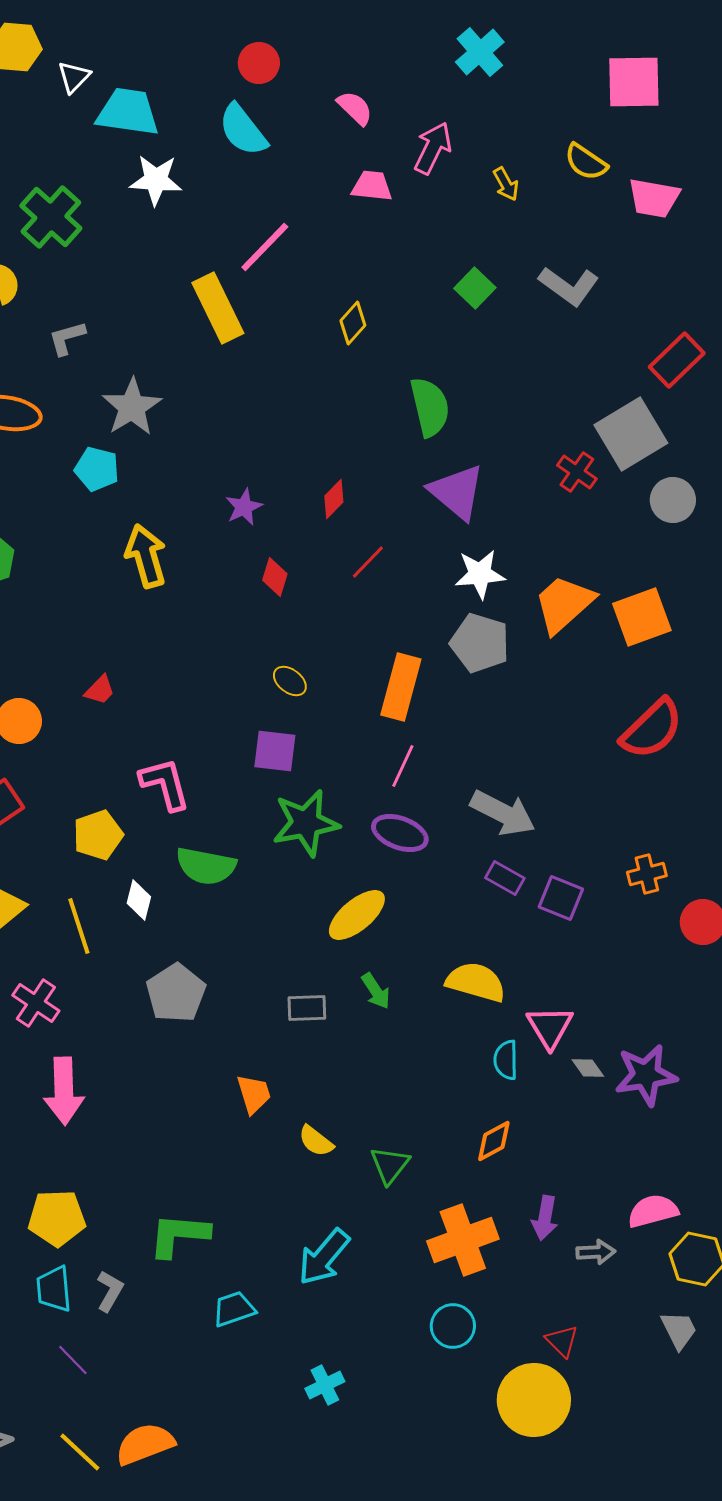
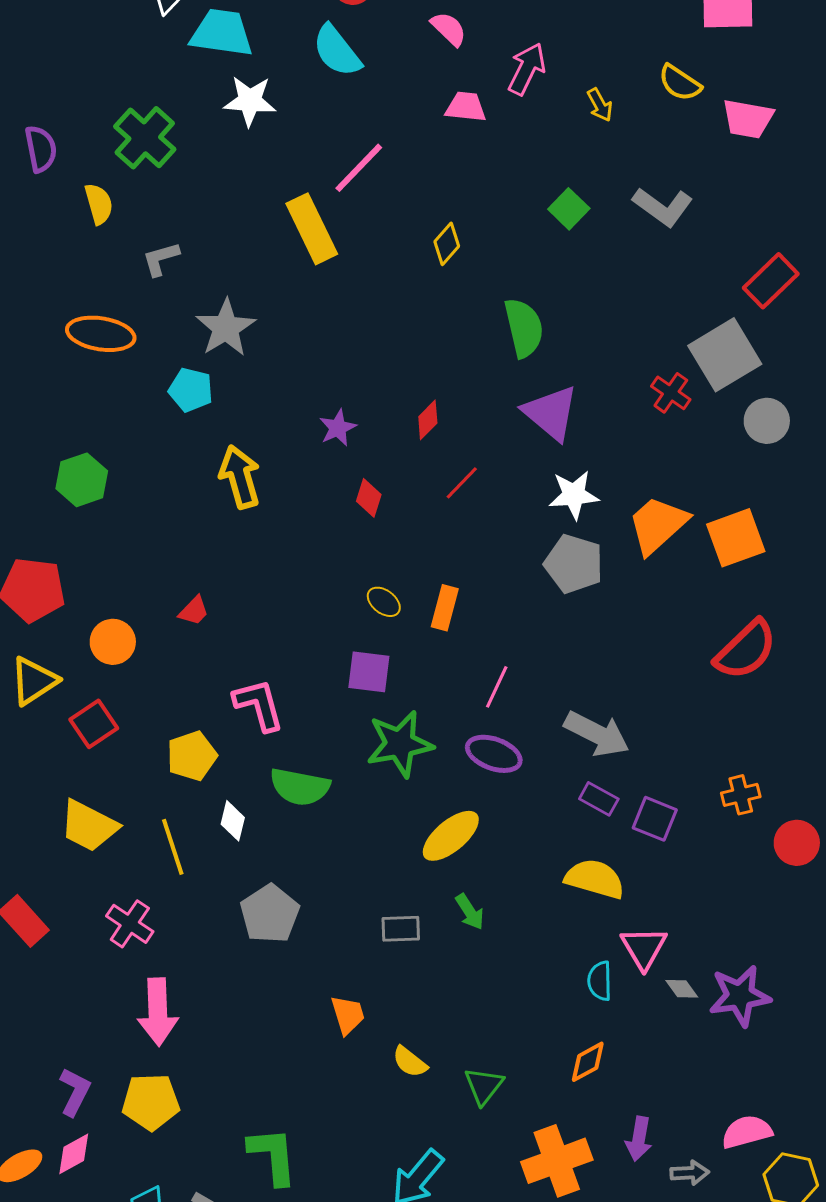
orange rectangle: (401, 687) -> (445, 608), moved, size x0.7
yellow semicircle: (476, 982) -> (595, 879), moved
yellow pentagon: (57, 1218) -> (151, 1102), moved
green L-shape: (179, 1235) -> (273, 1156), turned 80

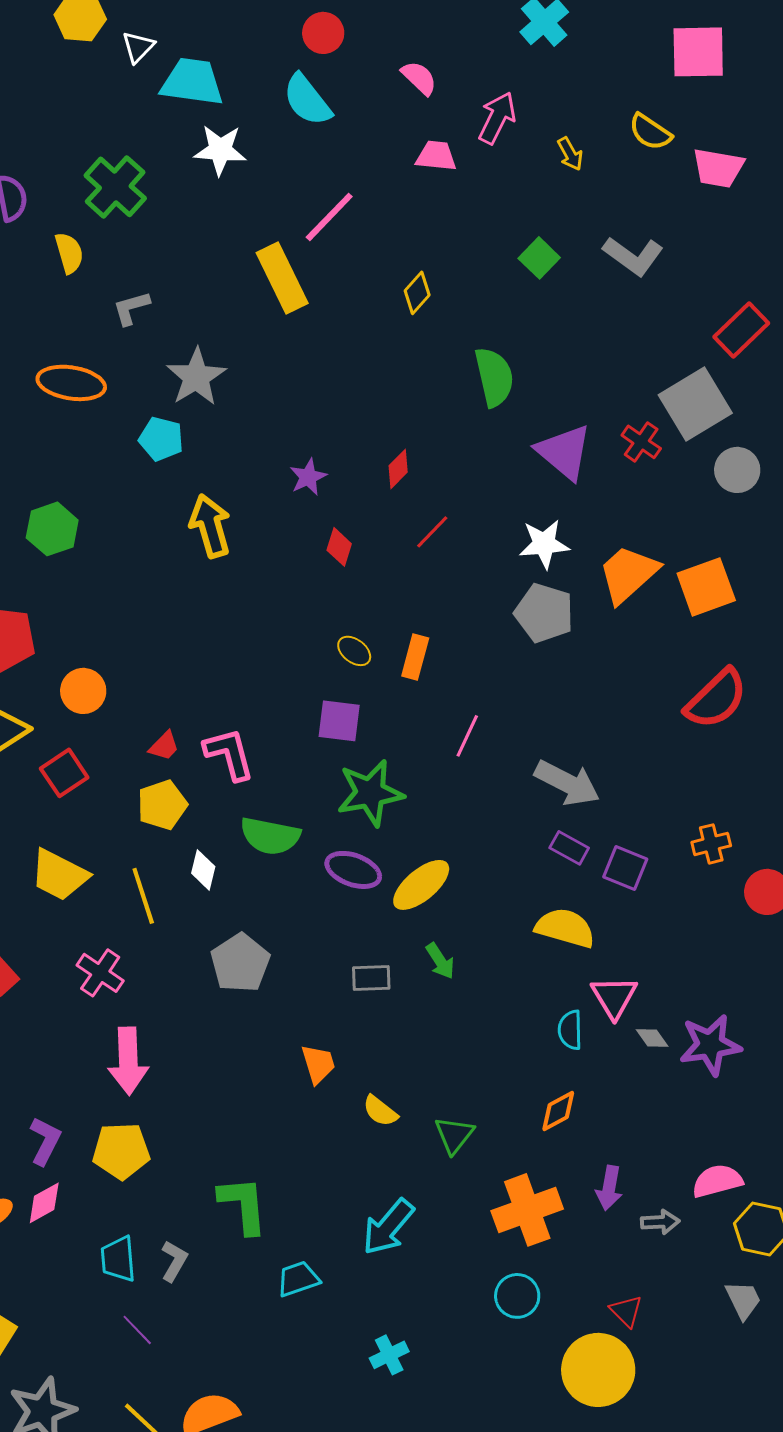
purple triangle: (551, 413) -> (564, 452), moved
red trapezoid: (194, 611) -> (164, 746), moved
purple ellipse: (494, 754) -> (353, 870), moved

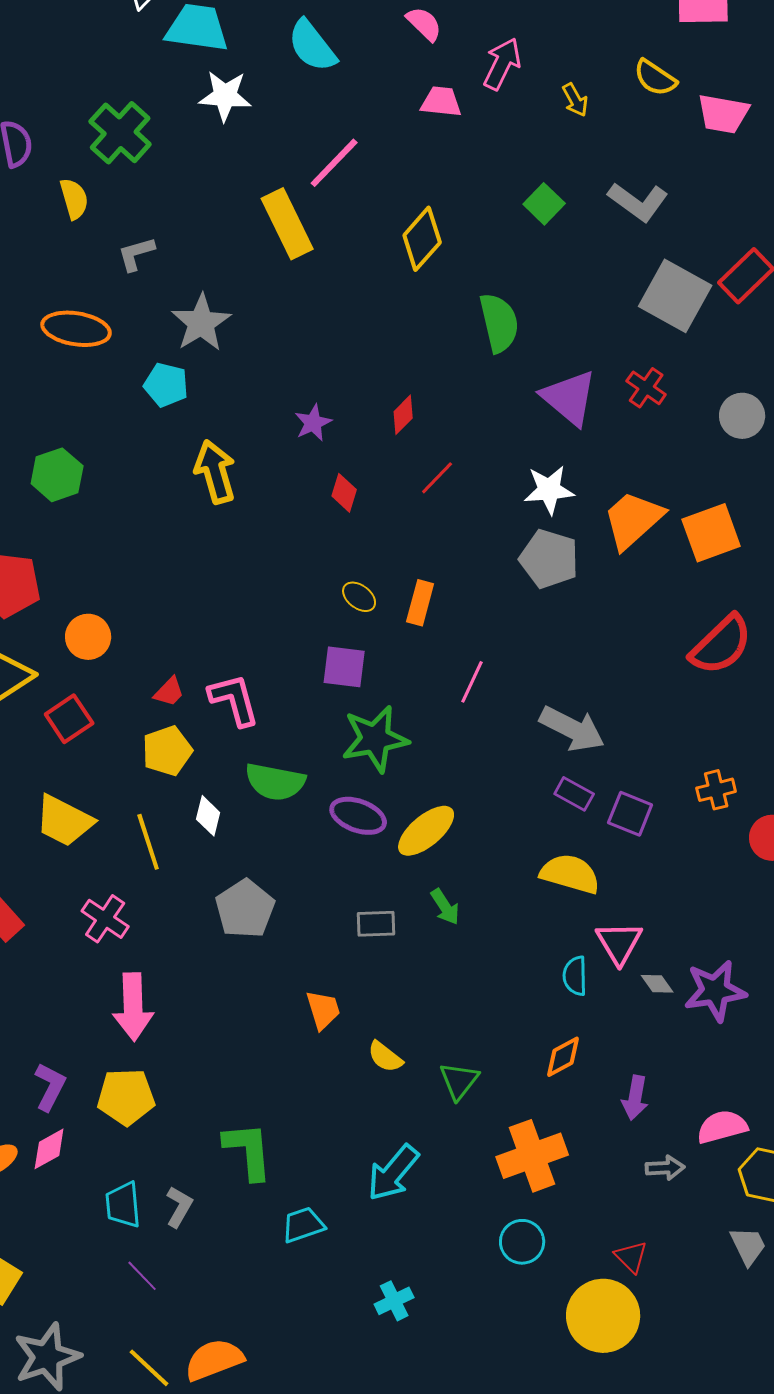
yellow diamond: (417, 293) -> (422, 239), size x1.5
gray square: (695, 404) -> (675, 296), moved, turned -30
purple arrow: (609, 1188) -> (635, 1098), moved

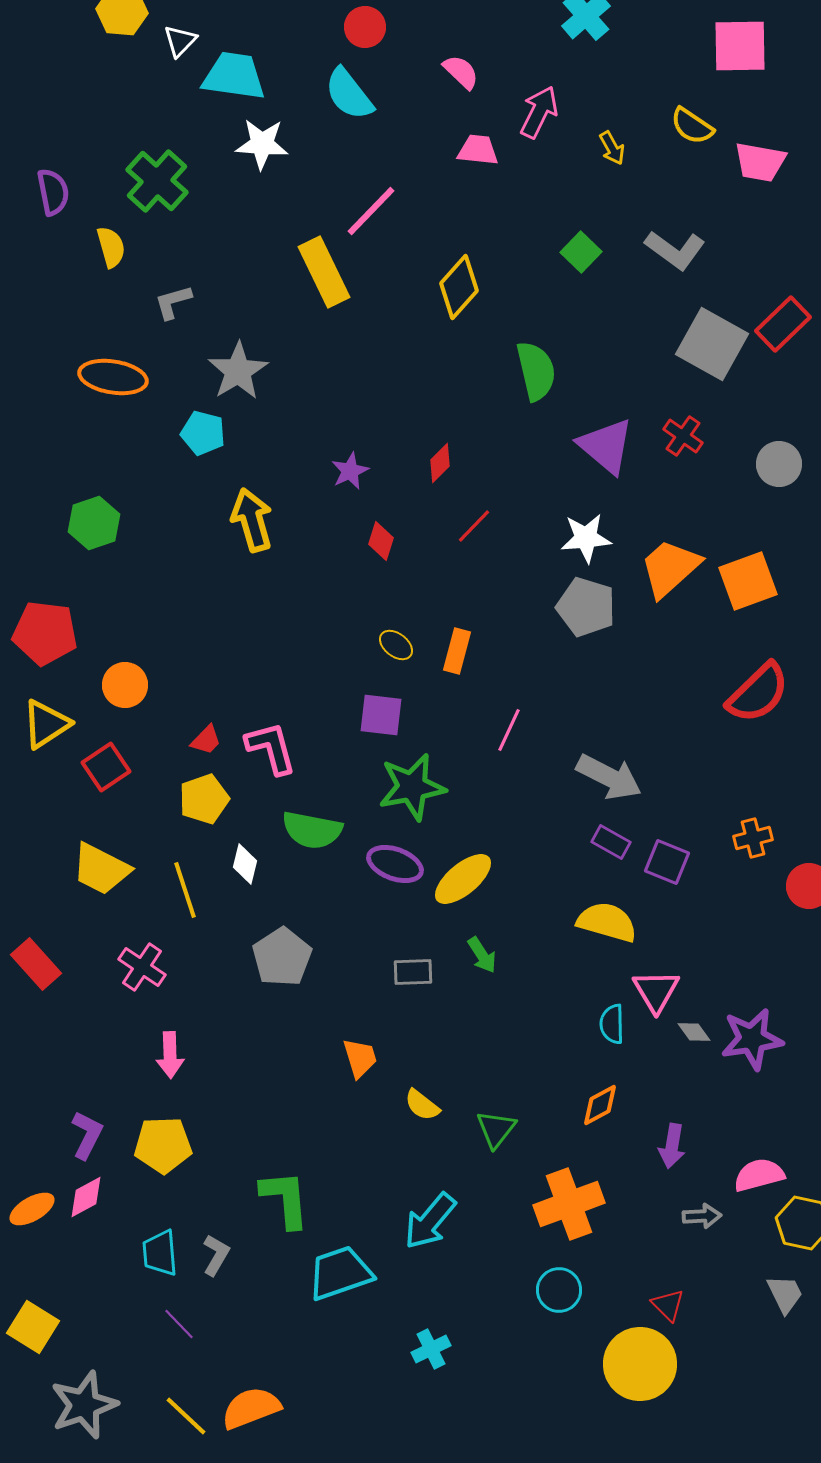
pink arrow: (133, 1007) -> (170, 1055), size x0.7
cyan trapezoid: (303, 1225) -> (340, 1273), size x1.5

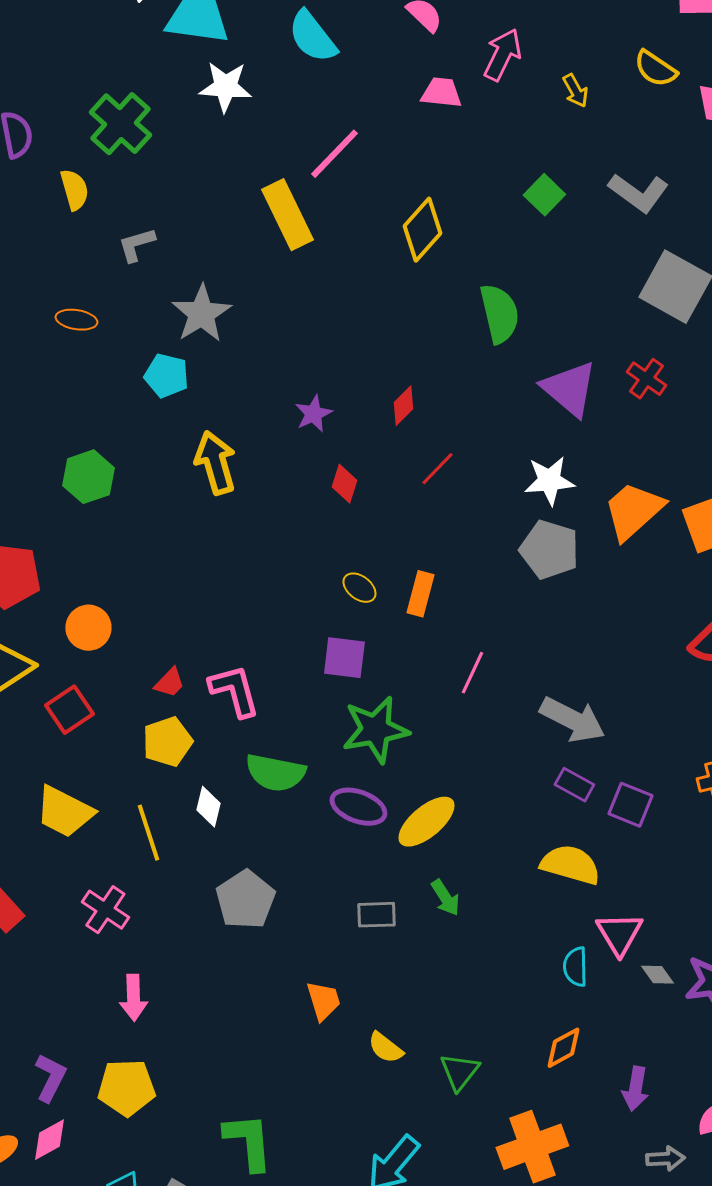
orange ellipse: (113, 377) -> (76, 320), size x0.6
green hexagon: (94, 523) -> (88, 477), moved

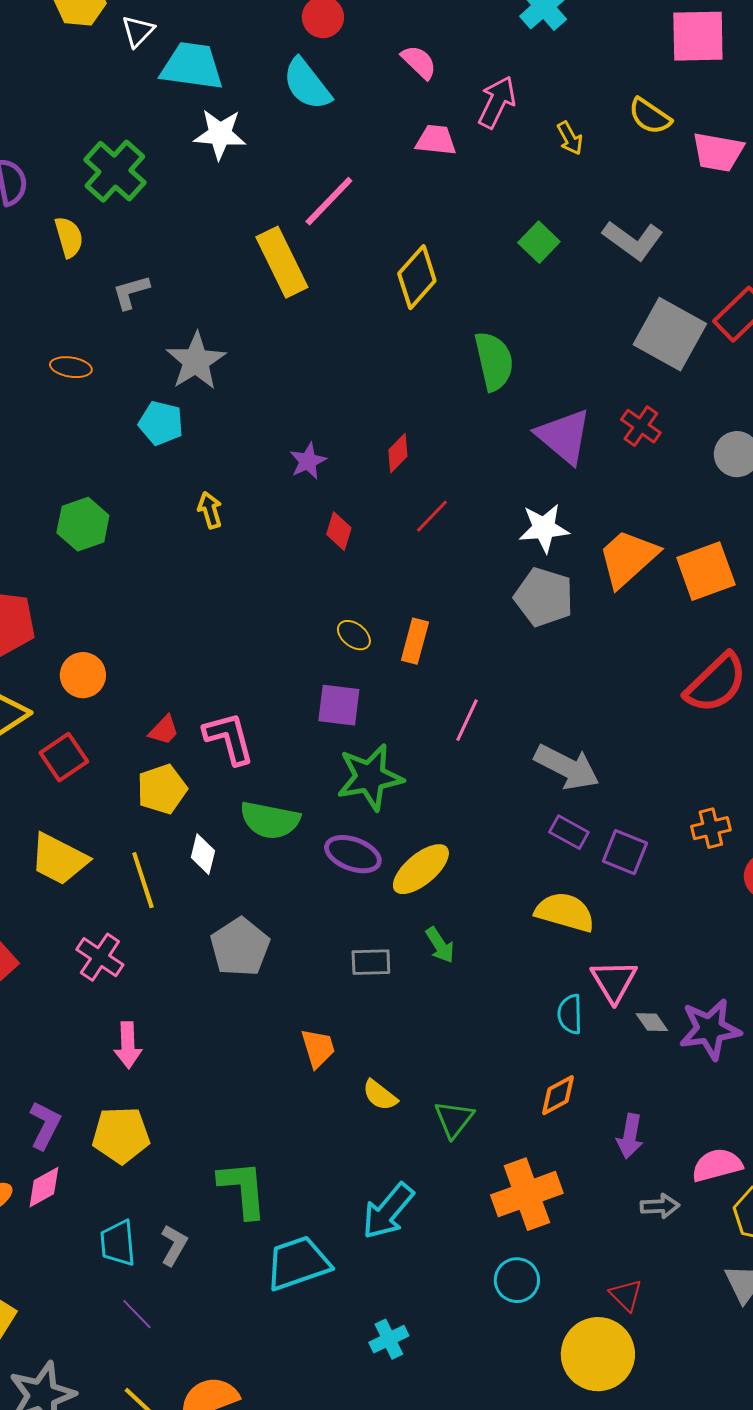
yellow arrow: (215, 463) -> (210, 510), size x0.6

